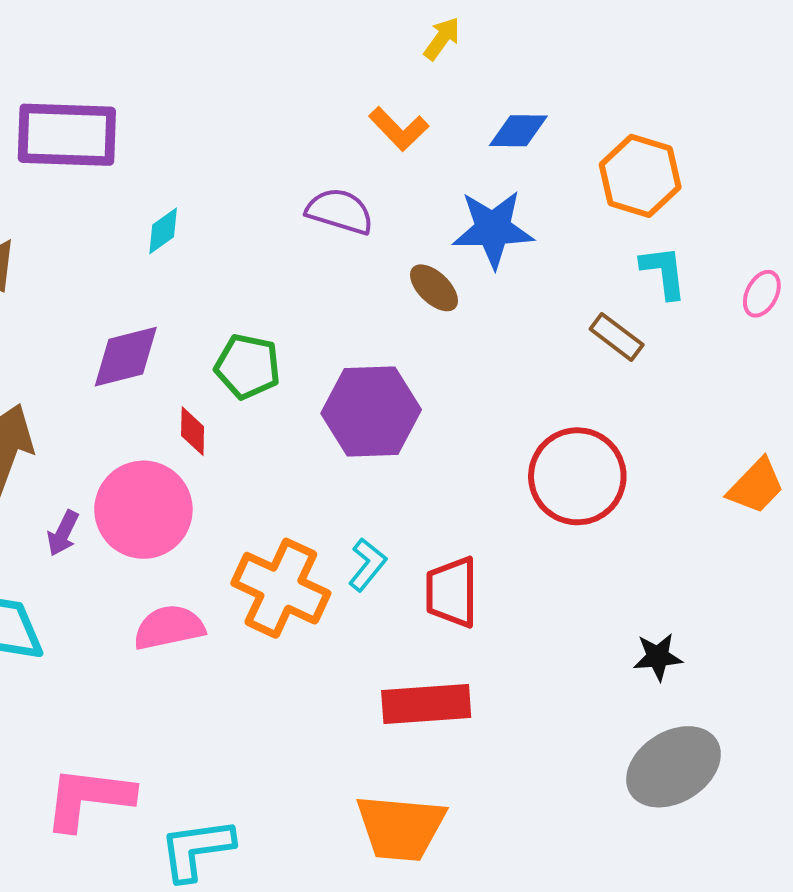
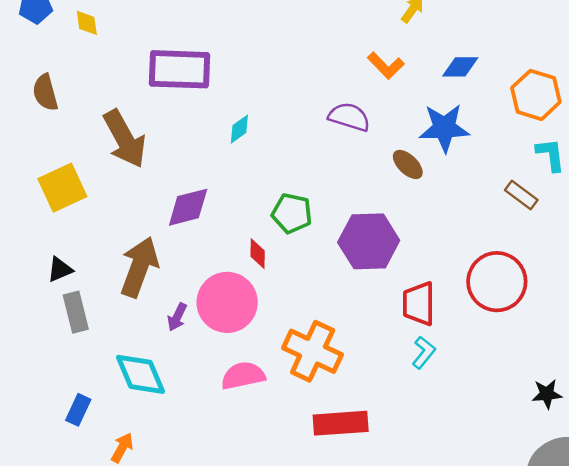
purple diamond: (126, 357) -> (188, 207), moved
cyan L-shape: (367, 565) -> (424, 352), moved
red trapezoid: (452, 592) -> (419, 304), moved
red rectangle: (426, 704) -> (341, 423), moved

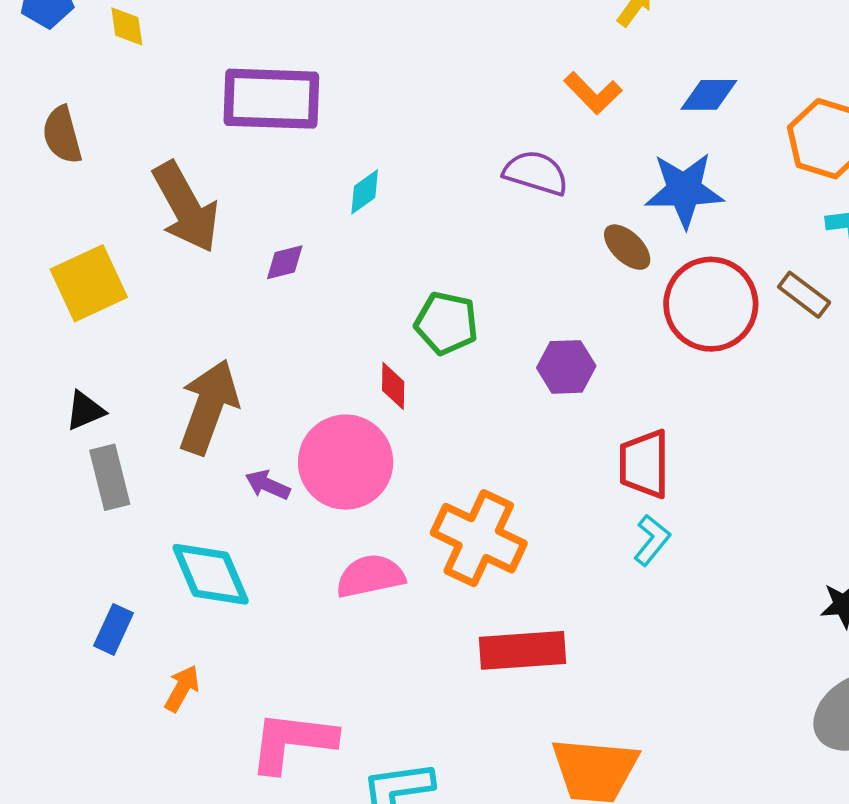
purple diamond: (188, 207) -> (285, 262), moved, size x0.6
purple hexagon: (369, 241) -> (566, 367), size x0.6
red circle: (497, 282) -> (711, 304), moved
purple arrow: (177, 317) -> (268, 485), turned 88

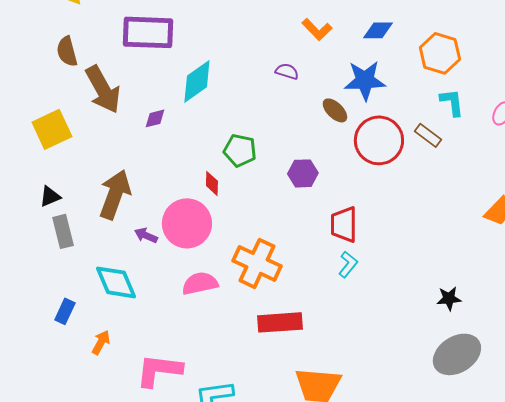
brown semicircle: (62, 135) -> (67, 51), moved
purple semicircle: (536, 173) -> (287, 71), size x0.7
cyan diamond: (365, 192) -> (197, 81), size x1.8

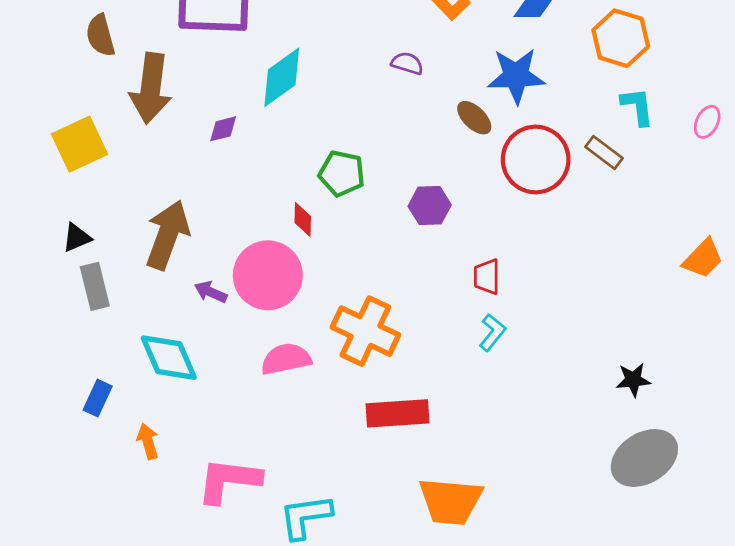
brown arrow: (103, 89) -> (151, 88), turned 36
red trapezoid: (344, 224) -> (487, 277), size x0.7
orange arrow: (101, 342) -> (148, 441), turned -45

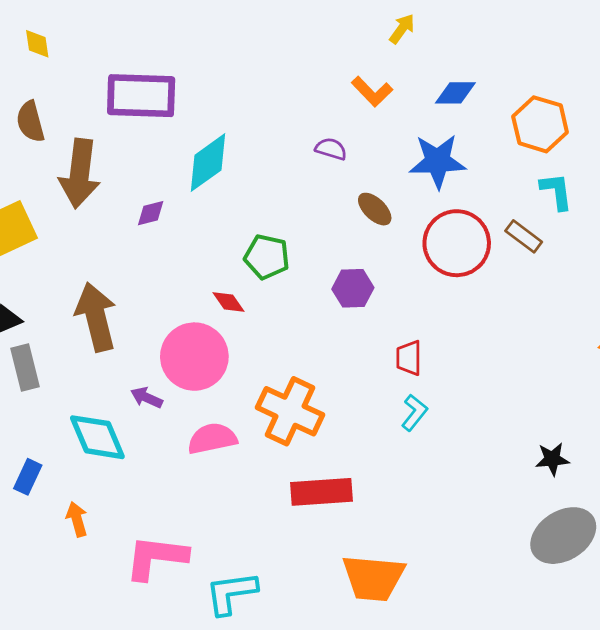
brown ellipse: (474, 118) -> (375, 209), moved
red diamond: (303, 219) -> (229, 302), turned -36
brown arrow: (167, 235) -> (96, 317), turned -34
purple arrow: (211, 292) -> (147, 398), moved

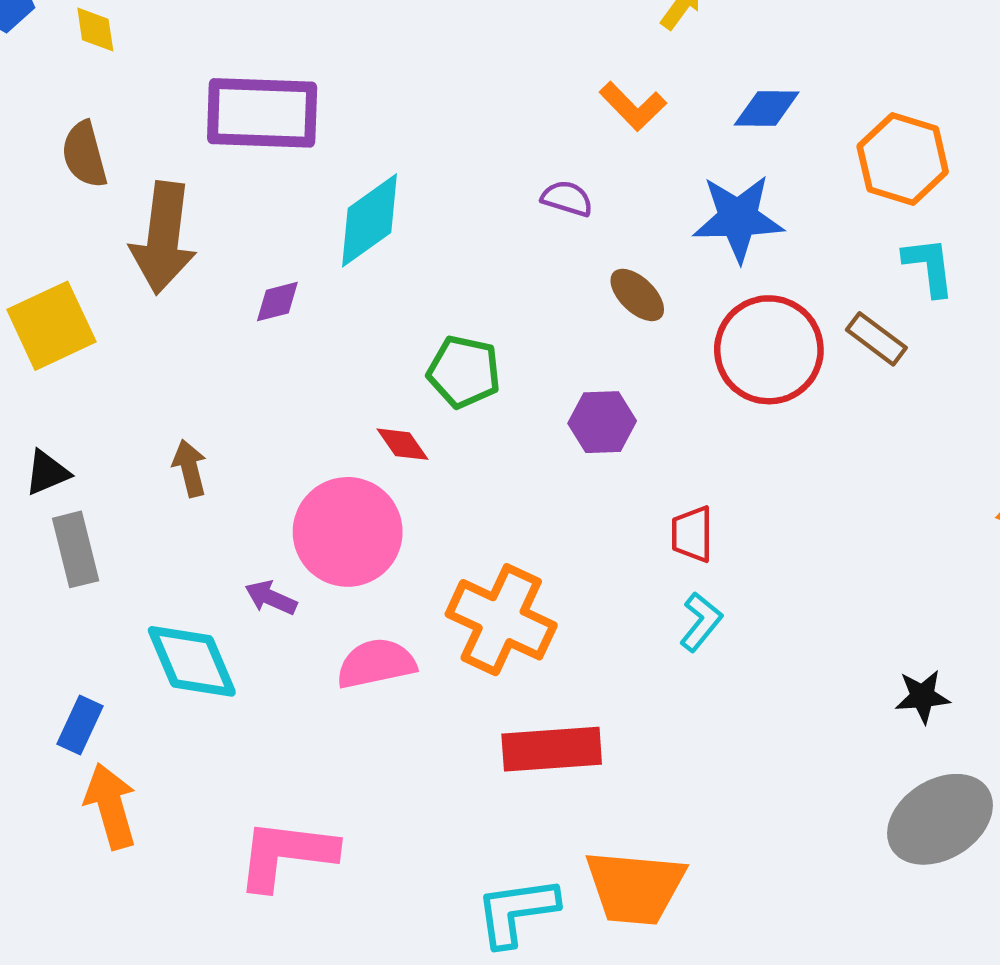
brown arrow: (96, 317) -> (190, 468), size x0.5
orange arrow: (77, 519) -> (111, 806), moved, size x1.5
cyan L-shape: (231, 593) -> (517, 911), moved

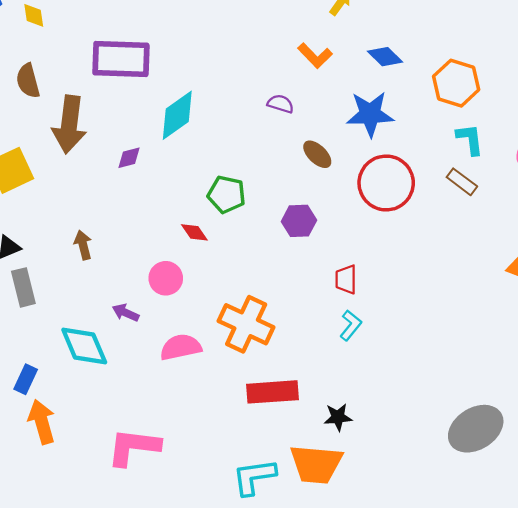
blue diamond: (767, 108) -> (385, 57), turned 44
brown rectangle: (876, 339) -> (462, 182), moved
pink circle: (348, 532) -> (166, 278), size x0.6
black star: (922, 696) -> (338, 417), moved

